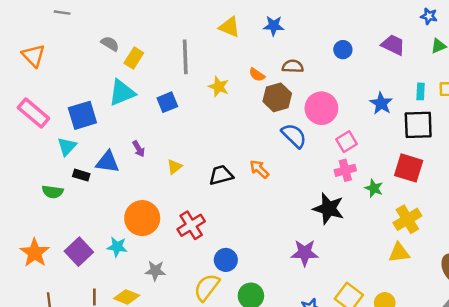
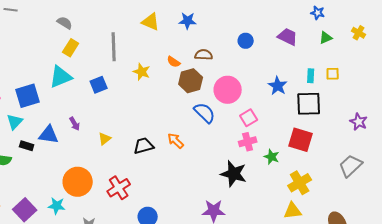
gray semicircle: (110, 44) -> (65, 23), moved

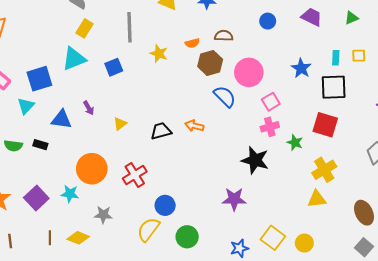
orange semicircle: (174, 62) -> (192, 43), turned -48
orange arrow: (176, 141) -> (194, 126), turned -30
black rectangle: (27, 146) -> (40, 145), moved

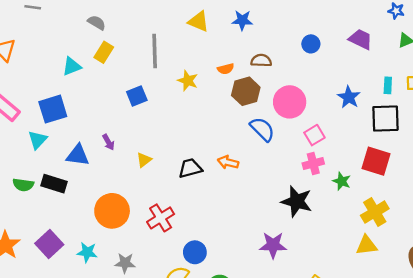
cyan triangle: (74, 59) -> (72, 66), moved, size x0.7
black rectangle: (40, 145) -> (54, 184), size x1.5
cyan star: (70, 194) -> (87, 252), moved

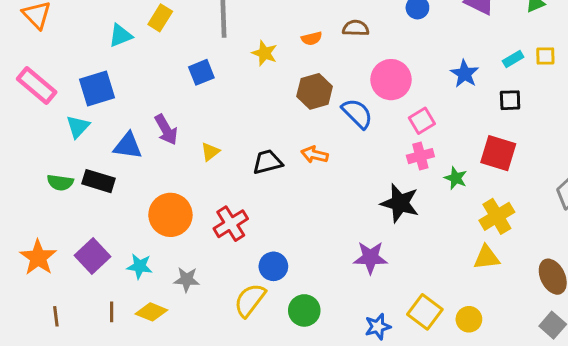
cyan rectangle: (388, 85) -> (513, 59), turned 56
brown hexagon: (246, 91) -> (315, 91), moved
black square: (385, 119) -> (510, 100), size x0.6
purple arrow: (108, 142) -> (166, 130), size x1.5

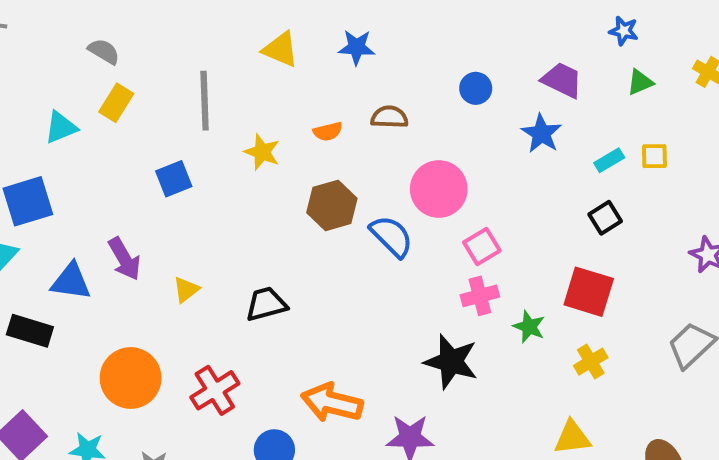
blue star: (465, 74) -> (541, 134), moved
black square: (510, 100) -> (605, 218), turned -30
orange arrow: (315, 155) -> (332, 403), moved, size x1.6
yellow cross: (497, 216) -> (591, 362), moved, size x0.7

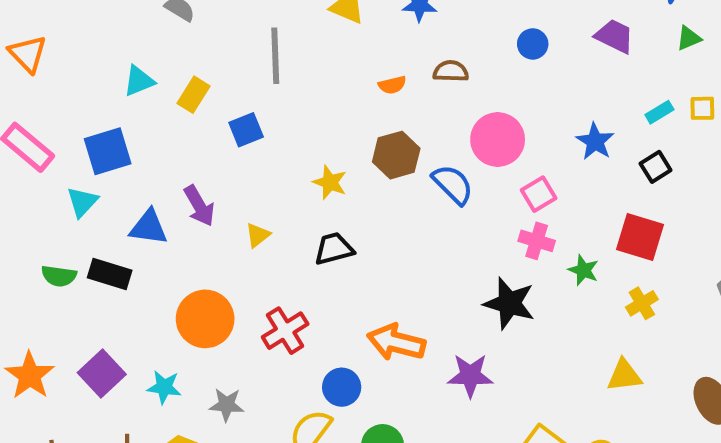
yellow rectangle: (116, 103) -> (193, 95), moved
blue star: (541, 134) -> (595, 141), moved
yellow star: (262, 152) -> (330, 182), moved
pink cross: (480, 296) -> (537, 241), turned 32

